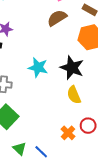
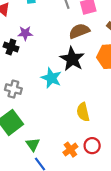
black star: (72, 68) -> (72, 59), moved
green triangle: (20, 149) -> (33, 144), moved

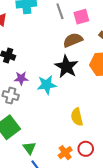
purple star: (25, 33) -> (21, 78), moved
cyan star: (51, 78) -> (47, 85), turned -30

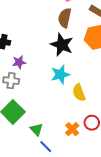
brown semicircle: (73, 40) -> (65, 18), turned -48
cyan star: (47, 85) -> (60, 74), moved

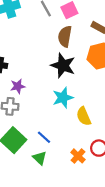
blue line: (46, 147) -> (44, 137), moved

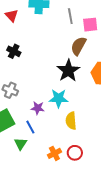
purple star: (18, 86) -> (38, 108), moved

